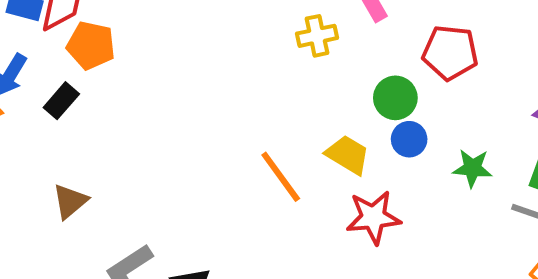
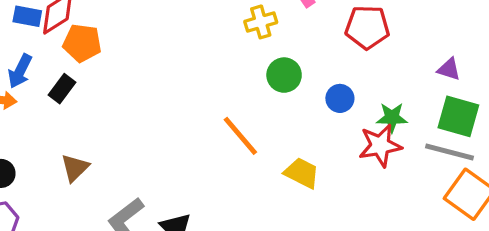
green circle: (395, 98) -> (284, 75), moved
yellow trapezoid: (348, 155) -> (302, 173), moved
red star: (373, 217) -> (380, 145), moved

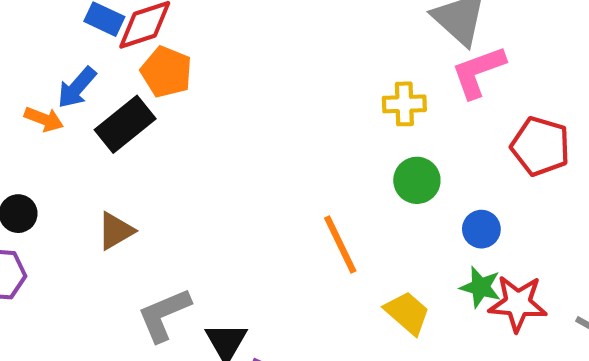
black rectangle: (62, 89) -> (125, 124), size x1.5
green star: (392, 118) -> (481, 287), moved

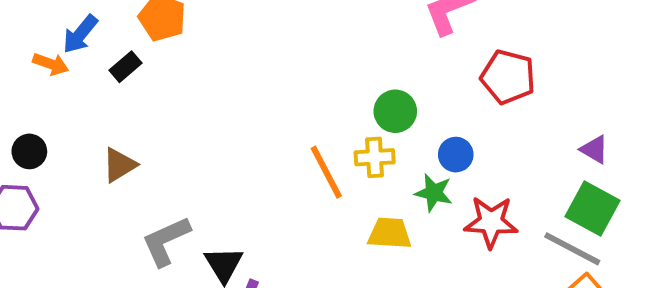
yellow cross: (404, 104) -> (375, 157), moved
black rectangle: (125, 124) -> (126, 67), size x0.6
green star: (481, 287) -> (434, 193), moved
yellow trapezoid: (407, 313) -> (390, 233), turned -36

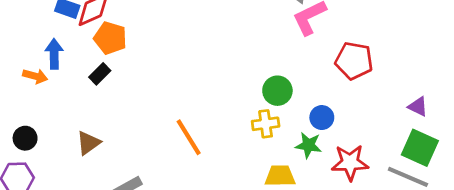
blue arrow: (80, 34) -> (54, 54), turned 144
black rectangle: (126, 67) -> (100, 74), moved
orange line: (326, 172) -> (189, 137), moved

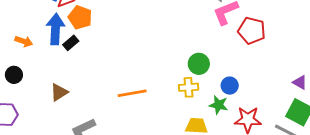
blue arrow: (54, 54) -> (55, 29), moved, size x1.4
red pentagon: (354, 61) -> (252, 31), moved
orange line: (189, 137) -> (132, 93), turned -72
black circle: (25, 138) -> (14, 75), moved

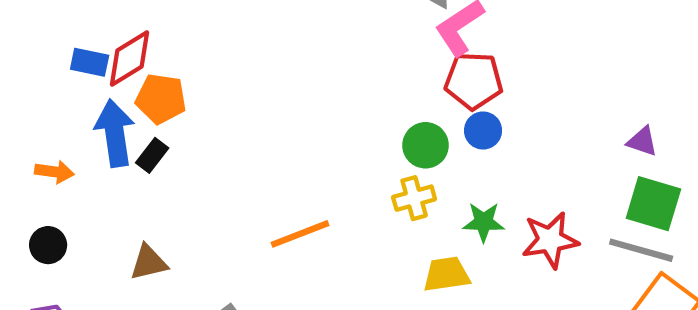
red pentagon: (252, 31) -> (474, 81), moved
blue circle: (230, 86) -> (483, 131), moved
brown triangle: (59, 92) -> (149, 262), turned 30

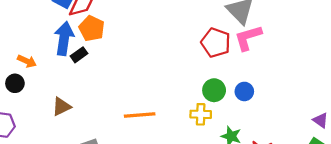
red pentagon: (474, 81) -> (216, 43), moved
orange arrow: (54, 172) -> (27, 61), moved
brown triangle: (149, 262) -> (61, 107), turned -30

